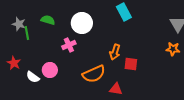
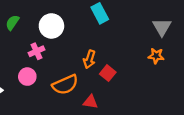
green semicircle: (48, 20) -> (12, 23), turned -72
red square: (131, 64) -> (108, 73), turned 32
pink circle: (50, 70) -> (27, 77), moved

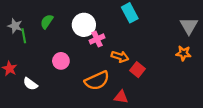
pink cross: (37, 51) -> (97, 39), moved
orange arrow: (89, 59) -> (120, 57), turned -91
pink circle: (27, 77) -> (61, 61), moved

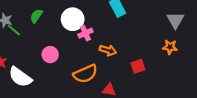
green line: (24, 36) -> (14, 30), turned -40
red square: (137, 70) -> (138, 66), moved, turned 32
white semicircle: (30, 84) -> (20, 77), size x1.6

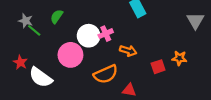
white circle: (73, 19) -> (89, 36), moved
orange star: (170, 47) -> (179, 58), moved
pink circle: (50, 55) -> (70, 55), size x1.5

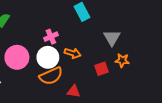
gray triangle: (195, 21) -> (112, 38), moved
white circle: (89, 36) -> (48, 57), moved

